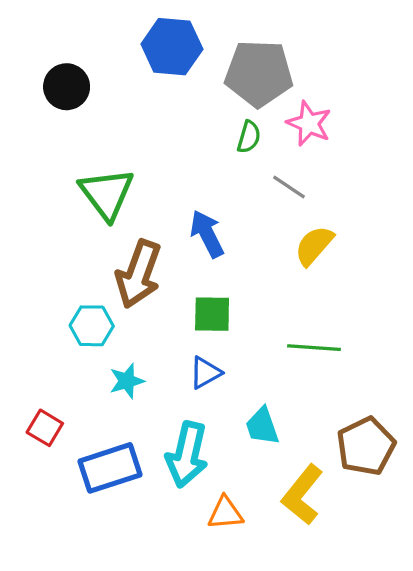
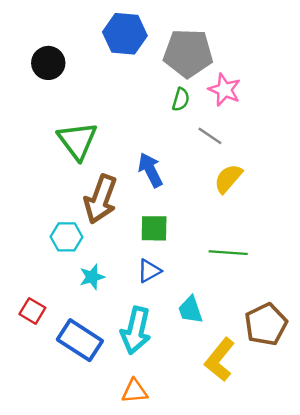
blue rectangle: (110, 468) -> (80, 340), turned 51
orange triangle: (225, 513) -> (135, 391), moved

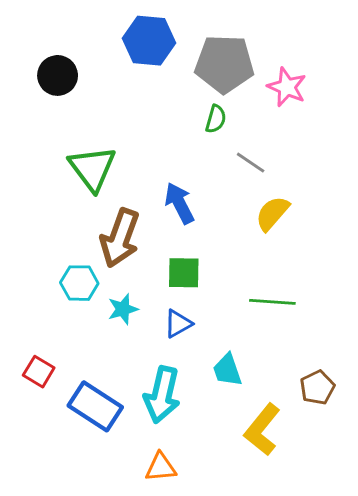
pink star: (225, 90) -> (287, 87), moved
cyan star: (92, 277) -> (123, 309), moved
brown pentagon: (266, 324) -> (317, 387), size x0.7

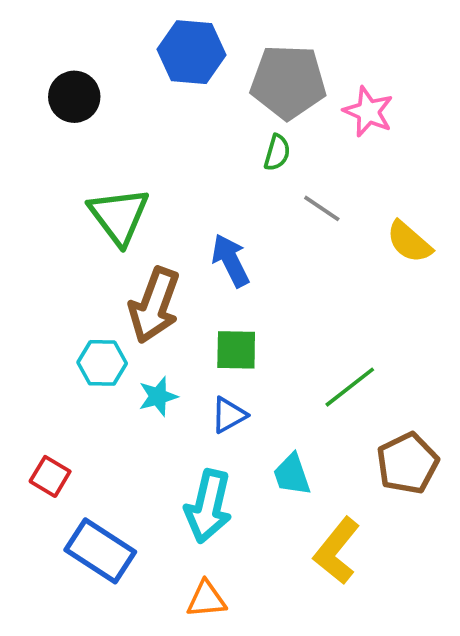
yellow semicircle: (272, 213) -> (409, 242), moved, turned -90
green line: (272, 302) -> (350, 387), turned -42
brown pentagon: (317, 387) -> (407, 463), moved, size x1.4
blue rectangle: (95, 406) -> (100, 551), moved

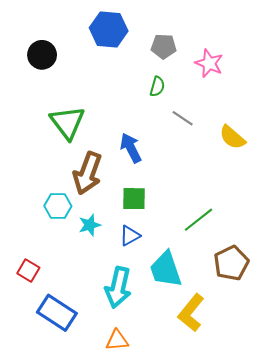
gray pentagon: (288, 82) -> (164, 46), size x0.6
cyan trapezoid: (292, 475) -> (166, 269), size x1.5

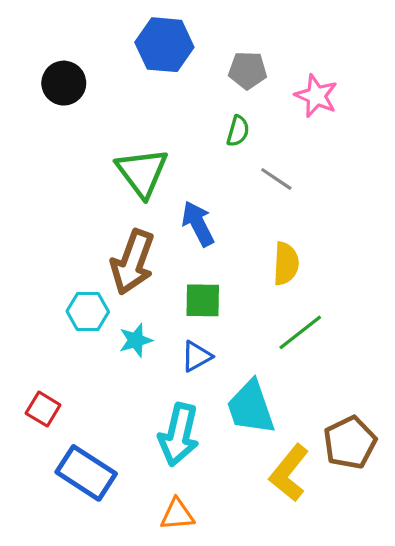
green triangle: (67, 122) -> (142, 173), moved
yellow semicircle: (232, 137) -> (286, 264), moved, turned -128
brown pentagon: (231, 263) -> (350, 443), moved

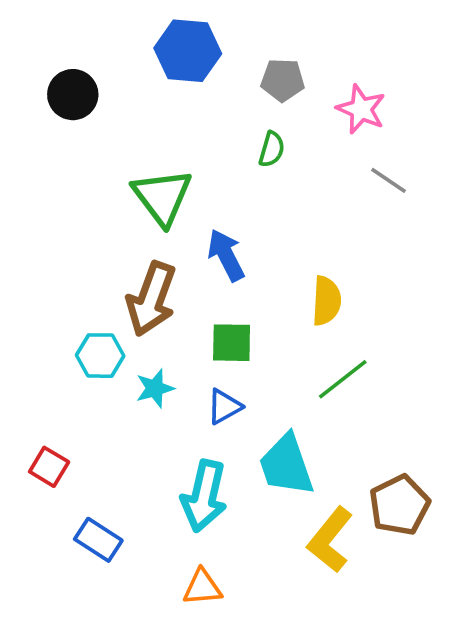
gray line: (276, 179) -> (388, 180), moved
blue rectangle: (86, 473) -> (98, 540), size x0.7

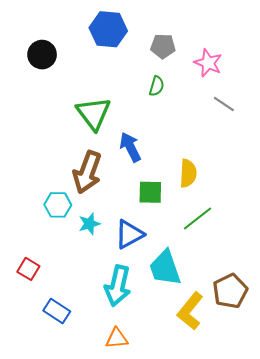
green square: (232, 343) -> (150, 192), moved
blue triangle: (224, 407) -> (129, 234), size x1.4

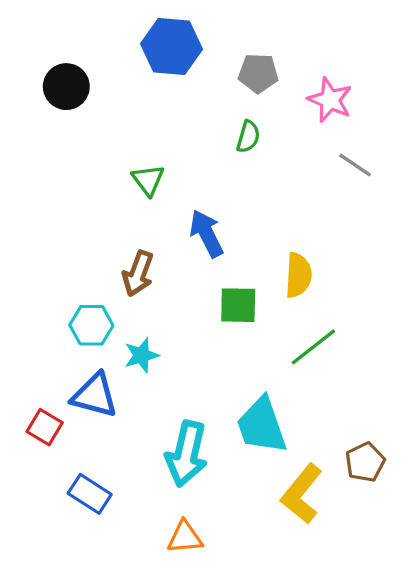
green triangle: (94, 113) -> (148, 180), size x0.6
brown arrow: (87, 172) -> (138, 274), size x0.7
blue triangle: (129, 234) -> (95, 395), moved, turned 44
brown pentagon: (230, 291) -> (365, 462), size x0.7

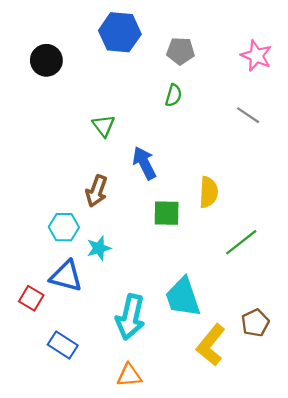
pink star: (330, 100) -> (256, 56), moved
green line: (313, 347) -> (241, 242), moved

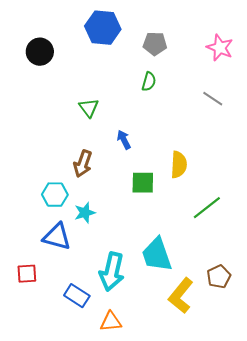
blue arrow: (144, 163) -> (124, 140), size x0.7
red square: (31, 298) -> (27, 274), moved, turned -35
blue rectangle: (63, 345) -> (77, 296), moved

